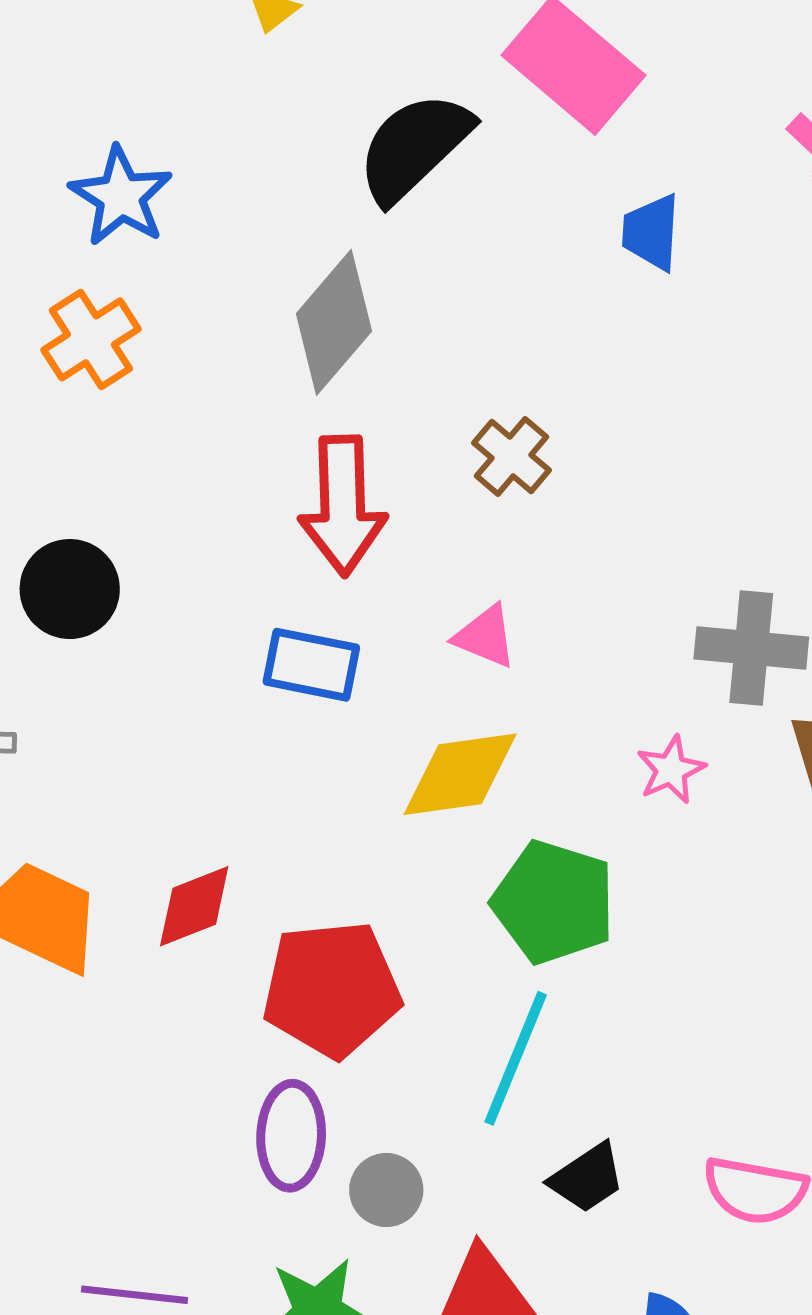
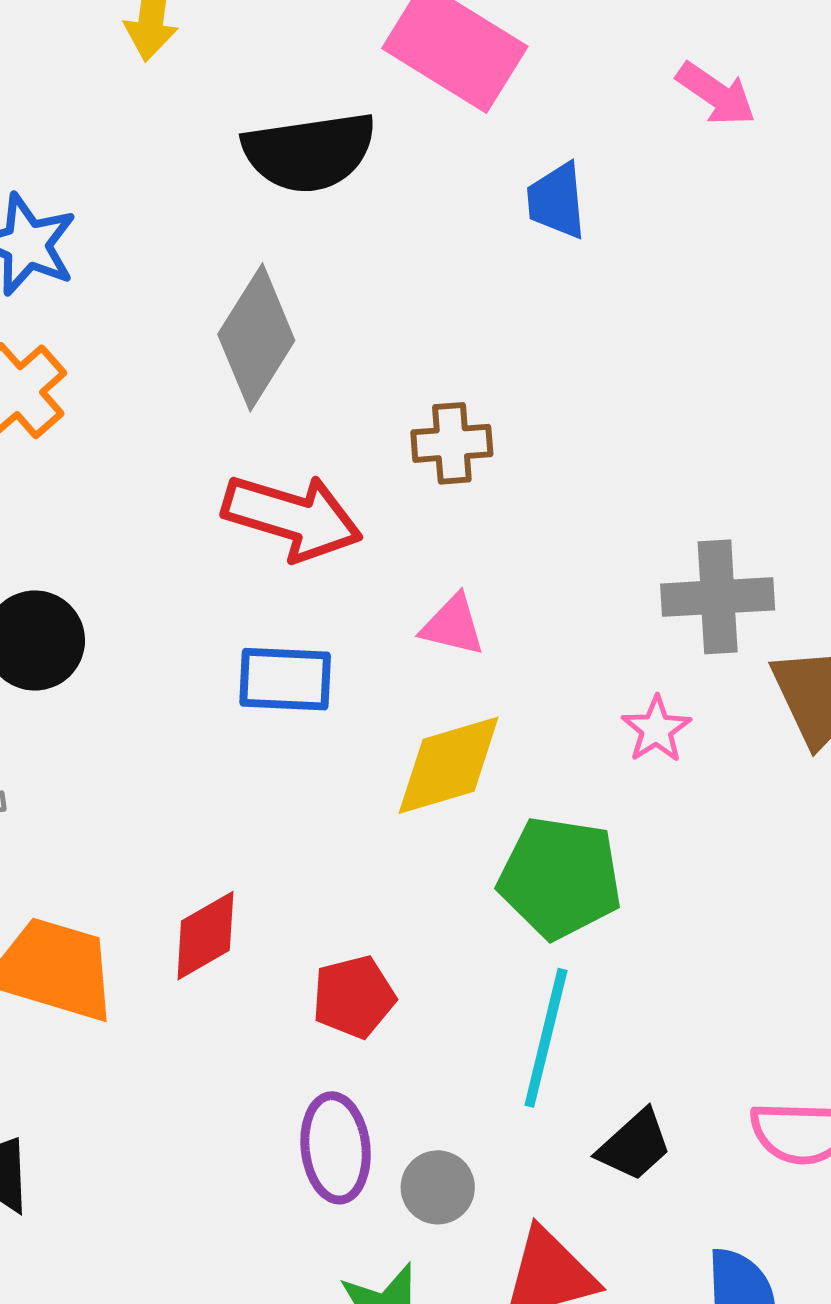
black semicircle: (414, 147) -> (309, 152), turned -136
brown cross: (511, 456) -> (452, 443), turned -36
red arrow: (343, 506) -> (292, 517), turned -63
red pentagon: (332, 989) -> (354, 997), size x0.6

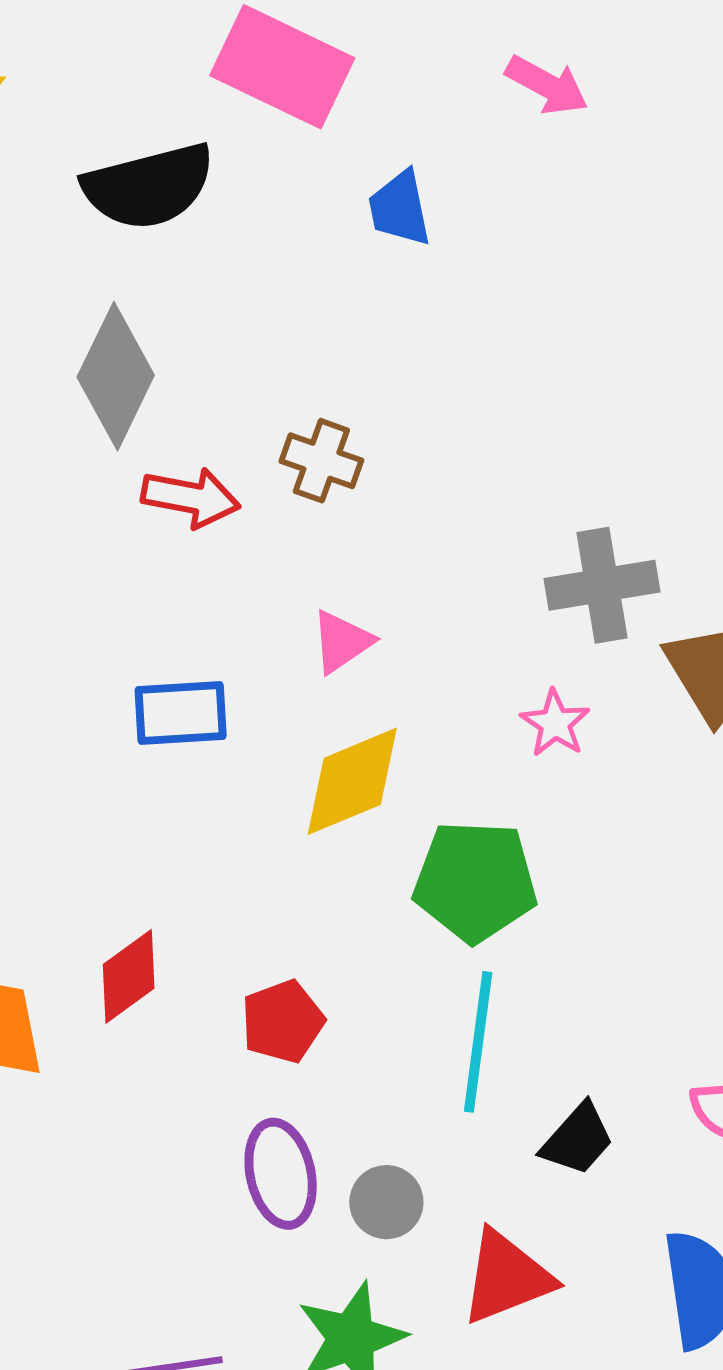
brown cross: (452, 443) -> (321, 461), turned 30
red arrow: (292, 517) -> (191, 498), moved, size x0.7
pink triangle: (453, 625) -> (342, 642), turned -42

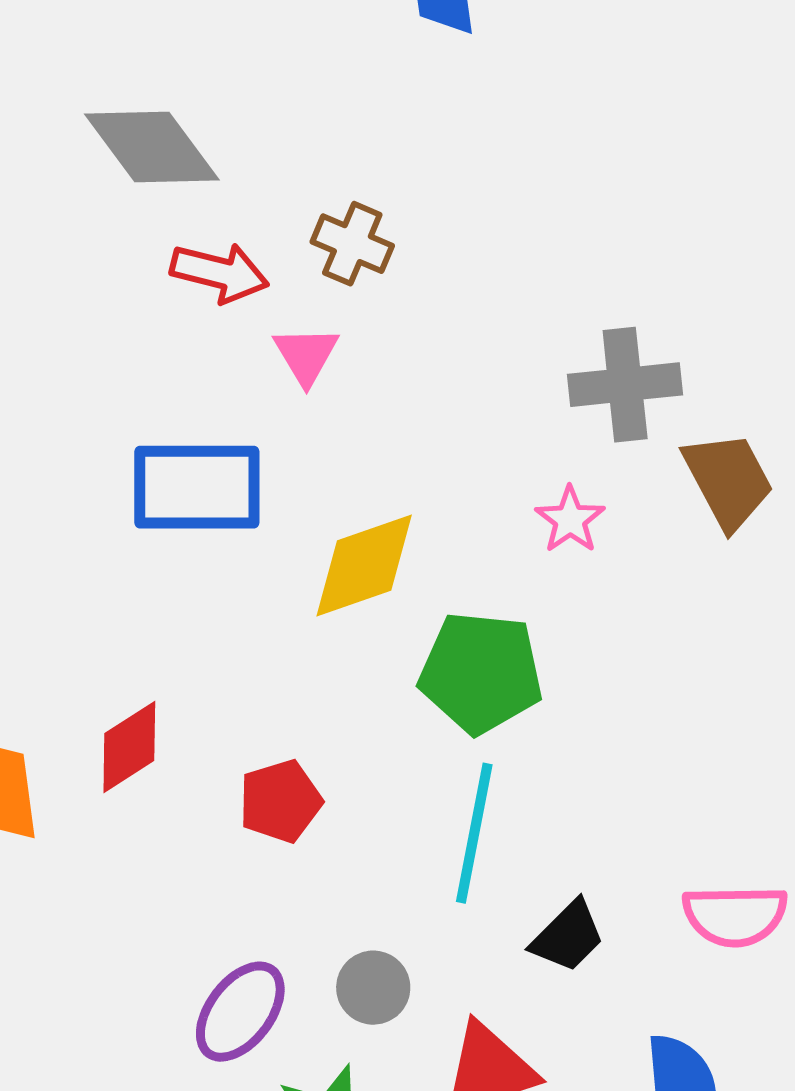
gray diamond: (116, 376) -> (152, 147), turned -66
pink triangle: (342, 642) -> (306, 355), moved, turned -30
blue rectangle: (181, 713) -> (197, 487), size x1.4
purple ellipse: (281, 1174) -> (240, 1012), moved, turned 46

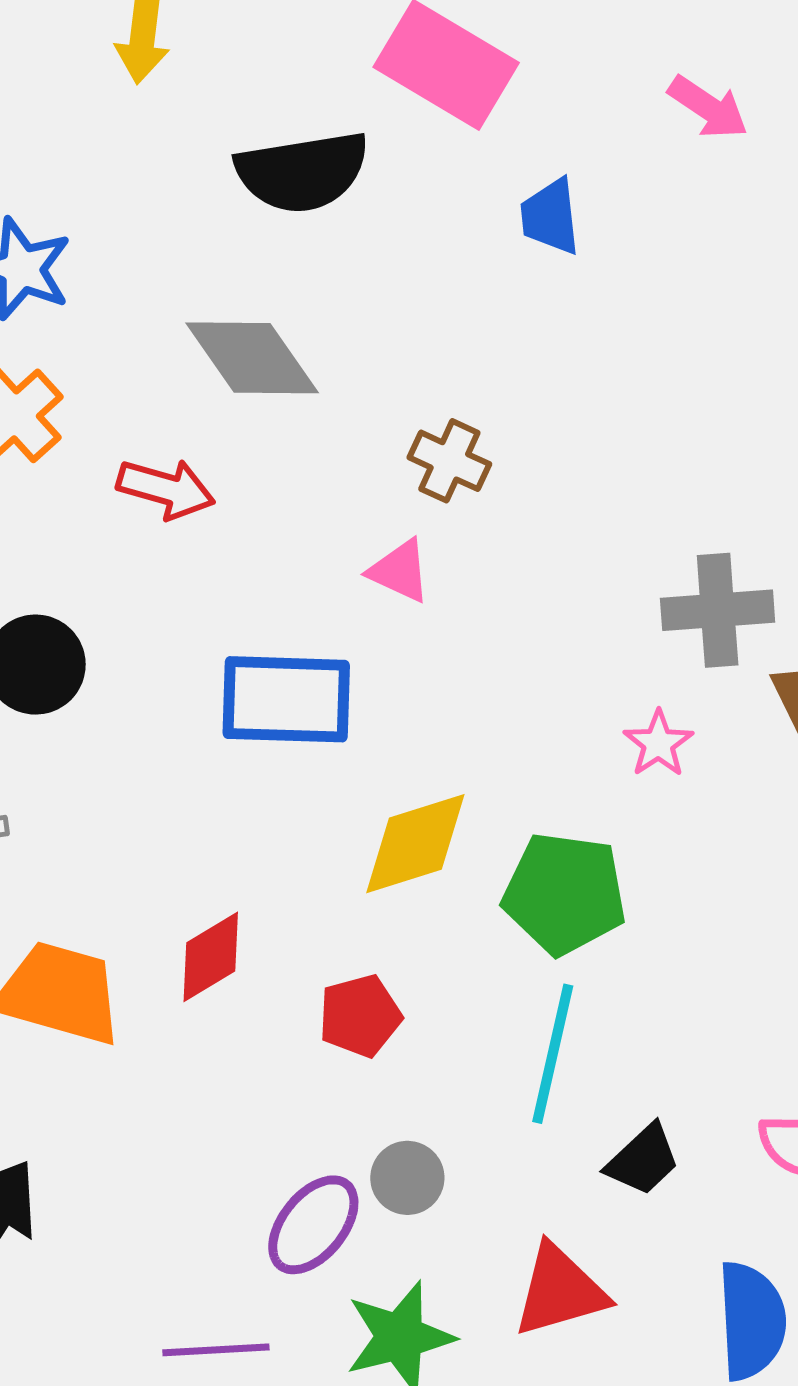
red arrow: (220, 273) -> (166, 489), moved
pink triangle: (306, 355) -> (400, 571), turned -36
yellow diamond: (364, 566) -> (415, 844), moved
gray circle: (373, 988) -> (407, 1178), moved

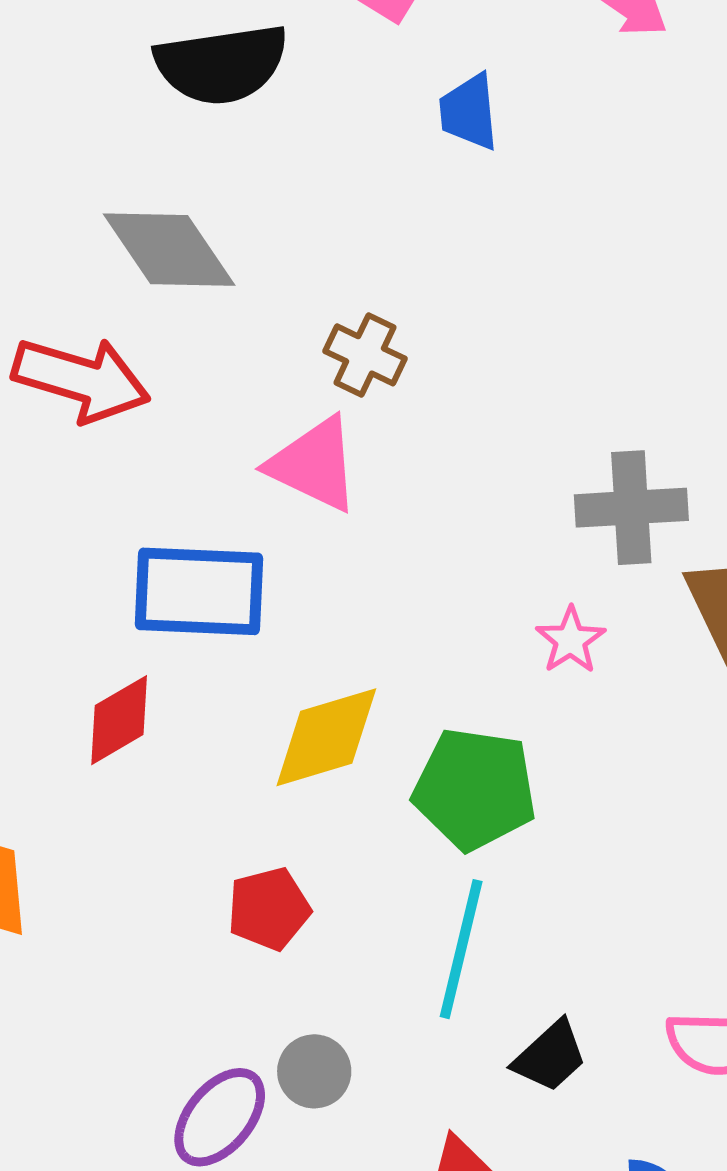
red arrow: (166, 489) -> (81, 379), size x1.4
pink triangle: (400, 571) -> (314, 464), size x1.5
red diamond: (211, 957) -> (119, 720), moved

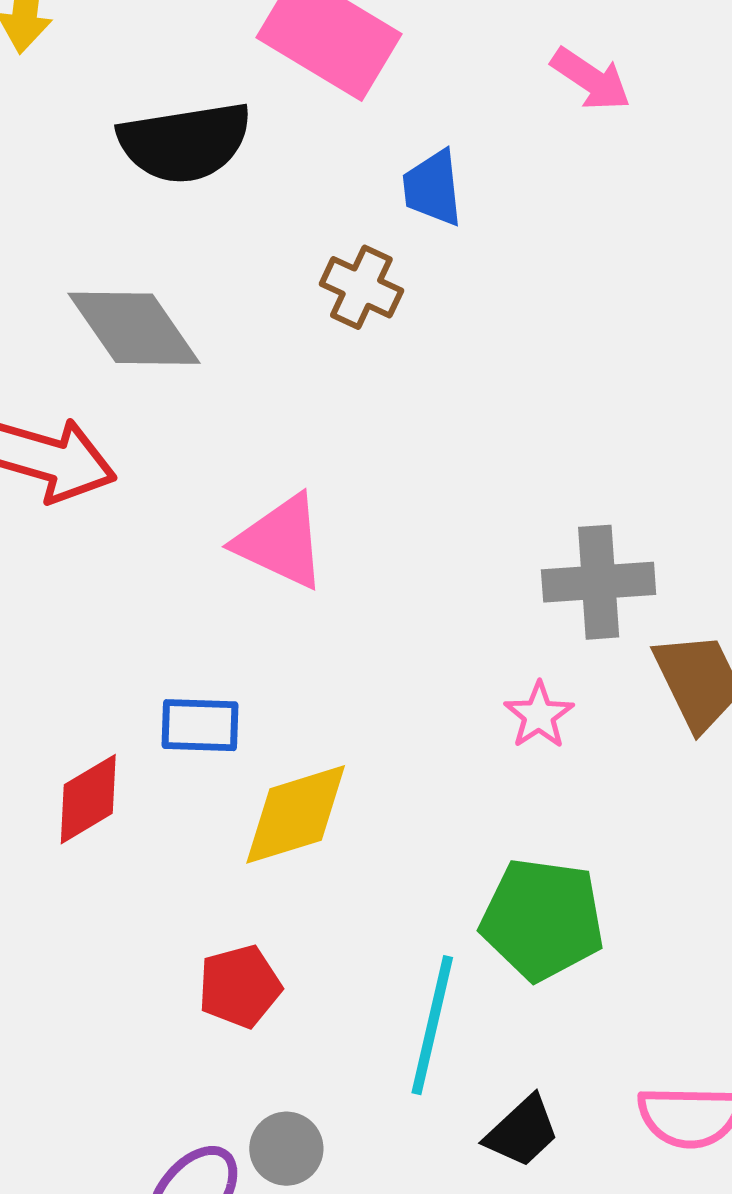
brown cross: (365, 355) -> (361, 287), moved
blue rectangle: (199, 591) -> (200, 725), moved, size x0.6
green pentagon: (475, 789) -> (542, 919), moved

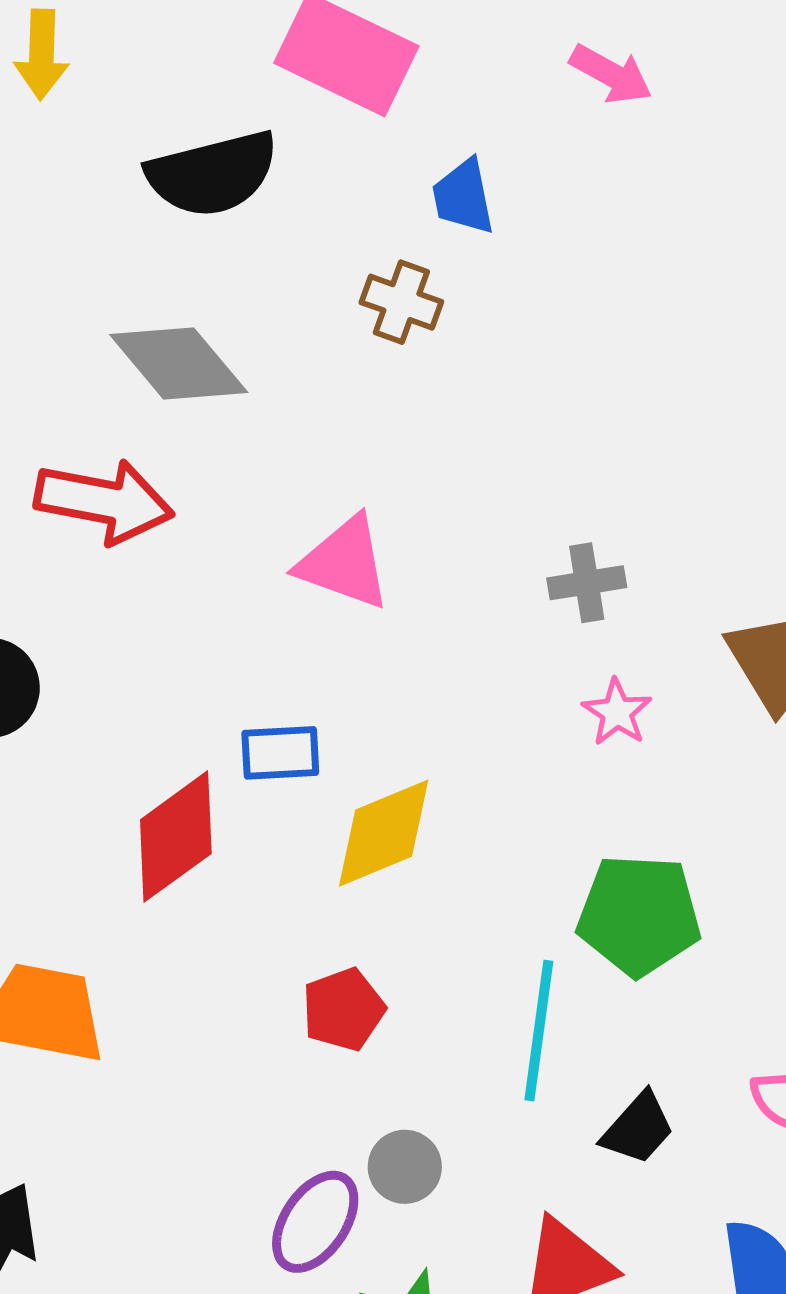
gray cross: (599, 582) -> (587, 583), moved, size x0.7
red diamond: (88, 799) -> (176, 837), size x1.4

